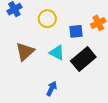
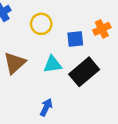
cyan triangle: (57, 53) -> (53, 64), turned -35

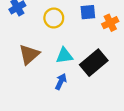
blue square: (75, 39) -> (88, 12), moved
blue arrow: (46, 107) -> (61, 81), moved

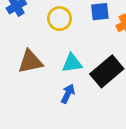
brown triangle: (29, 54) -> (30, 62), turned 30

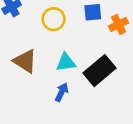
brown triangle: (30, 62) -> (25, 61), turned 45

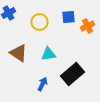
black rectangle: (100, 71) -> (72, 74), moved
blue arrow: (62, 92) -> (42, 84), moved

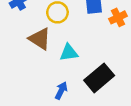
brown triangle: (18, 53) -> (40, 39), moved

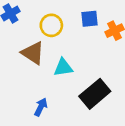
blue arrow: (61, 91) -> (41, 107), moved

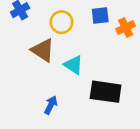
cyan triangle: (63, 67) -> (73, 65), turned 42
black rectangle: (95, 94) -> (106, 92), turned 48

